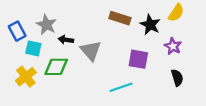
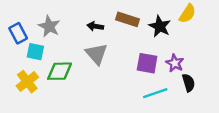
black arrow: (66, 40) -> (95, 26), moved
purple star: (173, 46) -> (175, 63), moved
cyan line: (121, 87) -> (155, 93), moved

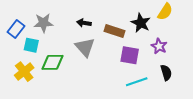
brown rectangle: (128, 19) -> (114, 31), moved
gray star: (49, 26) -> (43, 23), turned -30
blue rectangle: (18, 33) -> (16, 29), turned 66
purple star: (175, 63) -> (159, 46), moved

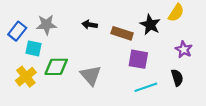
purple star: (159, 46) -> (184, 49), moved
gray triangle: (85, 47) -> (91, 75), moved

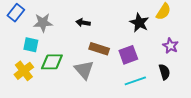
blue rectangle: (17, 31) -> (16, 13), moved
brown rectangle: (122, 33) -> (99, 49), moved
purple square: (138, 59) -> (128, 55), turned -30

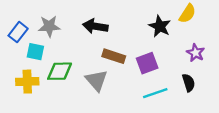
blue rectangle: (16, 13) -> (18, 32), moved
black arrow: (83, 23) -> (95, 26), size x1.5
yellow cross: (24, 71) -> (27, 82), turned 36

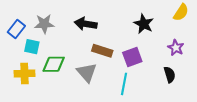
yellow semicircle: (187, 14) -> (181, 12), moved
cyan line: (155, 93) -> (124, 84), moved, turned -60

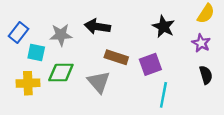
gray star: (44, 24) -> (61, 35), moved
purple star: (176, 48) -> (201, 43), moved
black semicircle: (170, 75) -> (206, 75), moved
cyan line: (124, 84) -> (163, 95), moved

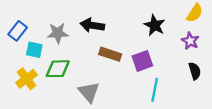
gray triangle: (99, 82) -> (89, 92), moved
yellow cross: (28, 83) -> (27, 79), turned -35

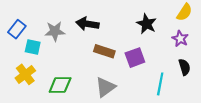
green diamond: (58, 69) -> (60, 85), moved
cyan line: (155, 90) -> (160, 84), moved
gray triangle: (89, 92) -> (105, 87), moved, turned 35

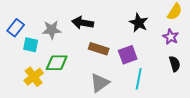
yellow cross: (25, 74) -> (34, 77), moved
cyan line: (160, 84) -> (139, 79), moved
green diamond: (60, 85) -> (57, 63), moved

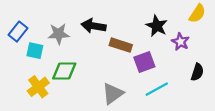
purple star: (171, 37) -> (180, 42), moved
brown rectangle: (99, 49) -> (121, 45), moved
black semicircle: (175, 64) -> (197, 72), turned 35
cyan line: (139, 79) -> (157, 89), turned 50

